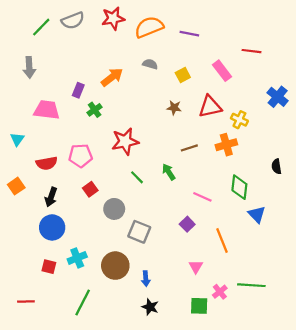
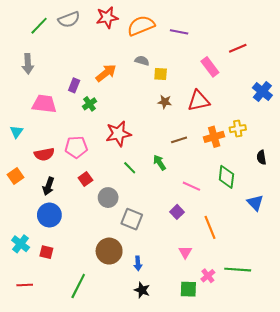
red line: (251, 51) -> (238, 48), turned -30
yellow square: (183, 75) -> (161, 74), moved, turned 32
yellow cross: (239, 120) -> (238, 129), moved, turned -35
blue triangle: (257, 214) -> (255, 203), moved
cyan cross: (77, 258) -> (21, 244), moved, turned -30

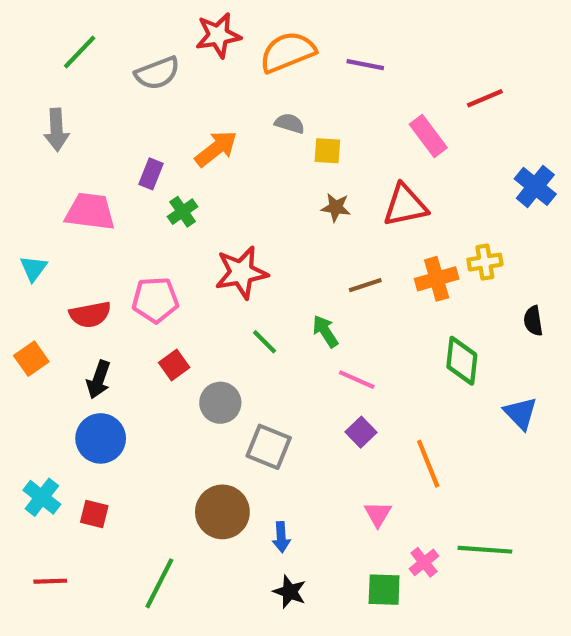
gray semicircle: (69, 19) -> (157, 73), moved
pink line: (191, 186) -> (357, 380), moved

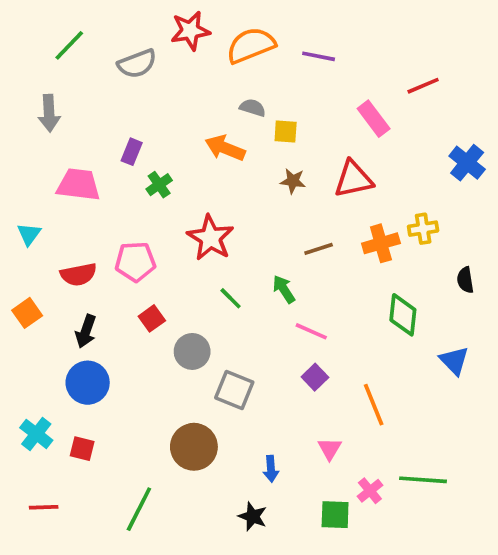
orange arrow: (216, 149) -> (225, 148), moved, turned -120
red star: (241, 273) -> (210, 238), turned -30
blue arrow: (281, 537) -> (271, 469), moved

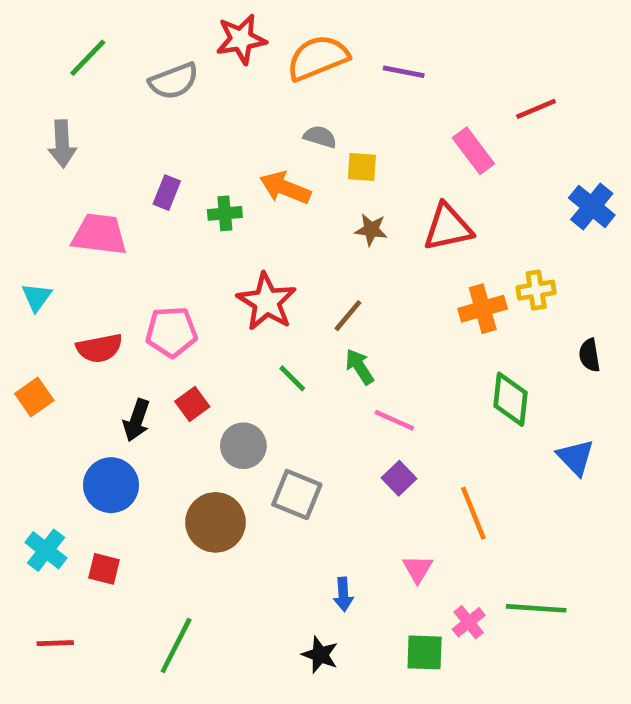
green cross: (159, 185) -> (225, 213), moved, turned 30
brown line: (319, 249) -> (348, 316), moved, turned -32
black arrow: (86, 331) -> (137, 420), moved
brown circle: (194, 447) -> (216, 522), moved

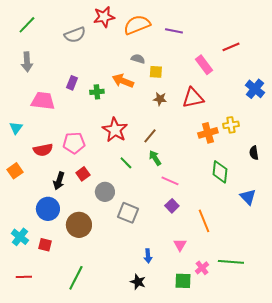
green line: (88, 58) -> (27, 25), moved
brown circle: (216, 522) -> (79, 225), moved

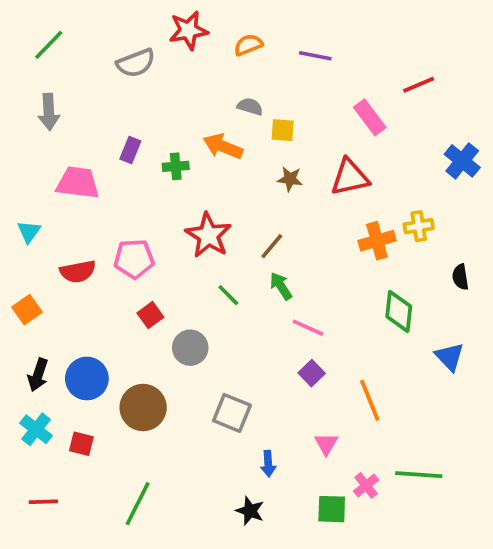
orange semicircle: (137, 25) -> (248, 45), size x0.6
black arrow: (59, 181) -> (38, 375), moved
gray square: (128, 213) -> (232, 413), moved

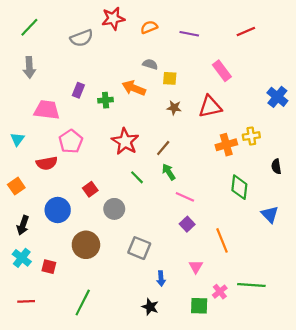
red line: (419, 85) -> (246, 32), moved
pink pentagon: (134, 259) -> (71, 141), moved, turned -30
blue circle: (87, 378) -> (58, 210), moved

